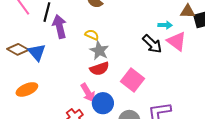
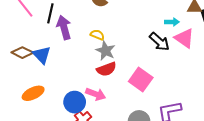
pink arrow: (88, 93) -> (96, 94), turned -36
blue circle: (103, 103) -> (75, 102), moved

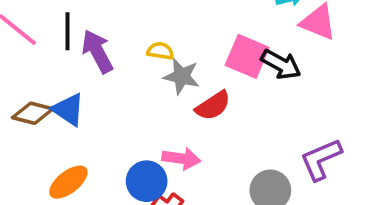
black arrow: (159, 42) -> (281, 64), moved
red semicircle: (106, 69) -> (213, 106), moved
pink square: (141, 80) -> (247, 56), moved

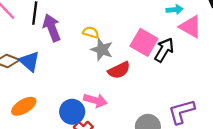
black arrow: (281, 64) -> (164, 50), turned -95

